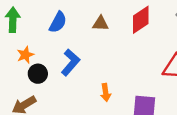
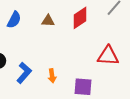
blue L-shape: (70, 62) -> (24, 73), moved

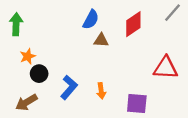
blue semicircle: (14, 20) -> (91, 20), moved
brown triangle: (48, 21) -> (101, 40), moved

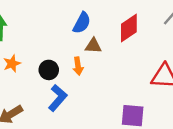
black circle: (39, 74) -> (49, 70), moved
orange arrow: (101, 91) -> (78, 66), moved

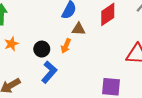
orange arrow: (78, 66) -> (66, 46), turned 32

